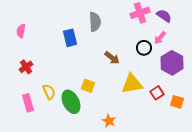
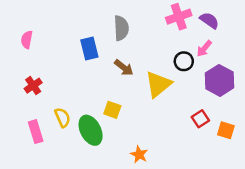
brown arrow: (112, 58) -> (124, 68), moved
yellow triangle: (132, 84) -> (158, 84), moved, turned -30

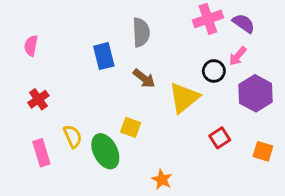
red square: (200, 119) -> (220, 138), moved

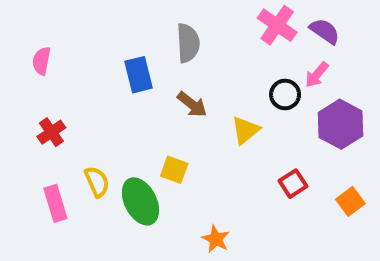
pink cross: (208, 19) -> (277, 25), turned -36
yellow triangle: (184, 98) -> (245, 130), size x0.7
orange square: (263, 151) -> (350, 201), turned 36

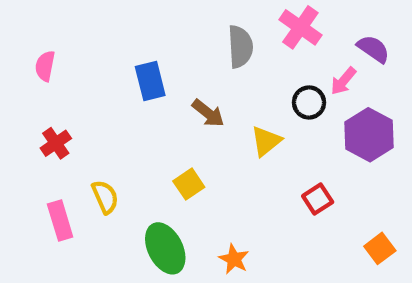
purple semicircle: (325, 31) -> (373, 49), moved
gray semicircle: (188, 43) -> (240, 47), moved
yellow square: (174, 170) -> (189, 184), turned 36
green ellipse: (140, 201) -> (165, 248), moved
orange square: (350, 201) -> (380, 248), moved

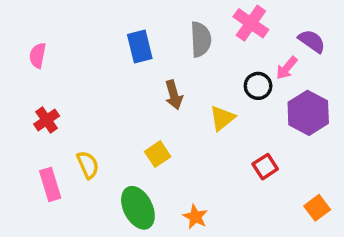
blue rectangle: (150, 81) -> (140, 46), moved
brown arrow: (208, 113) -> (174, 95), turned 36

